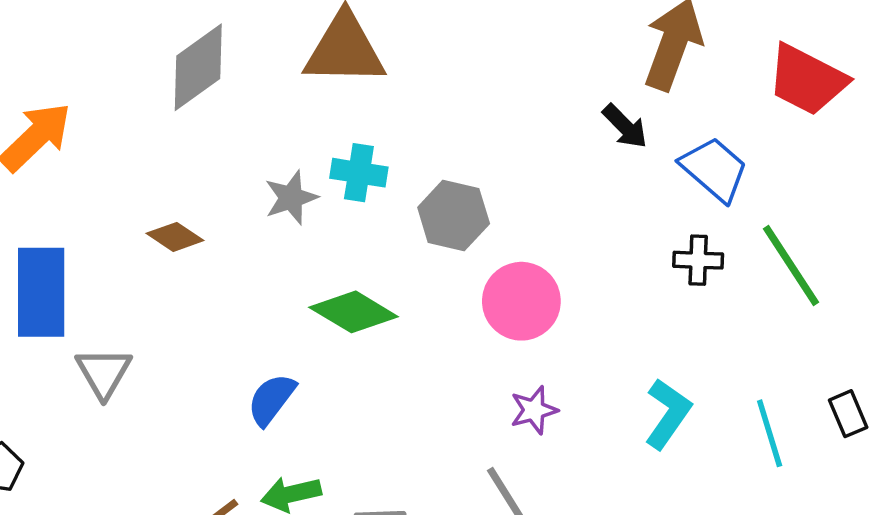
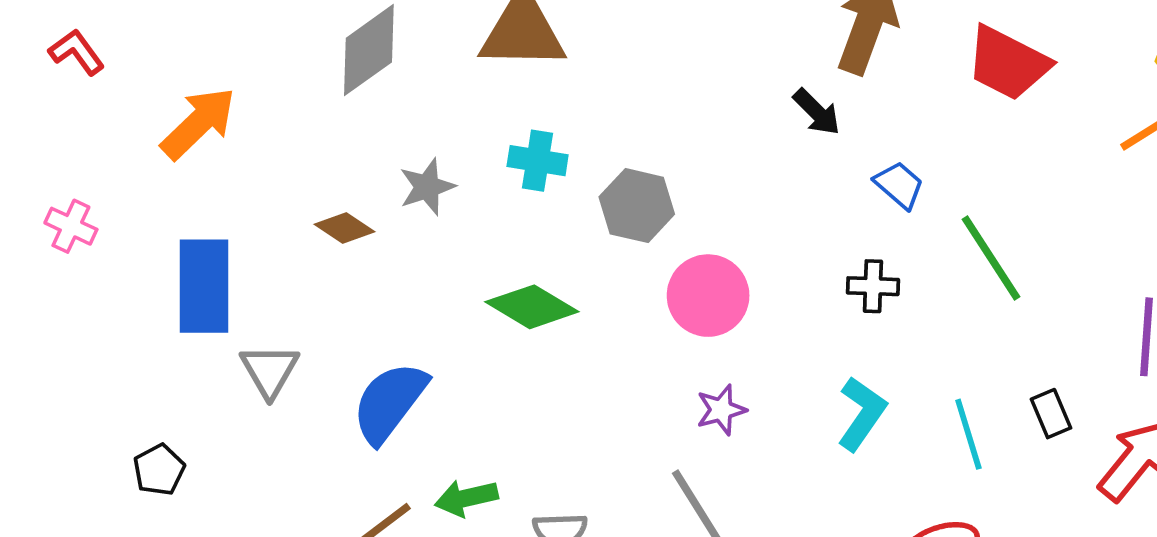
blue trapezoid: (714, 169) -> (899, 185), moved, size x0.7
gray star: (291, 198) -> (427, 187), moved
black cross: (698, 260) -> (873, 286), moved
blue semicircle: (271, 399) -> (389, 402), moved, size x1.5

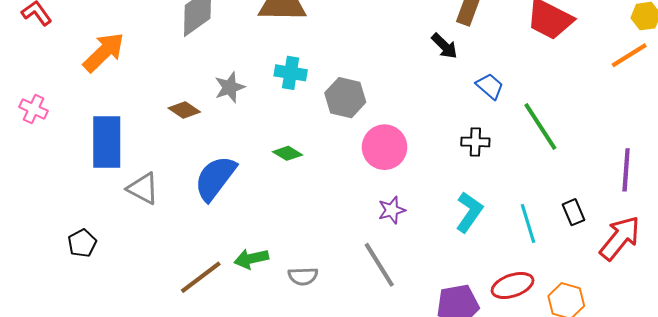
green diamond: (532, 307) -> (287, 153), size x0.6
gray triangle: (270, 370) -> (143, 188), turned -32
blue semicircle: (389, 402) -> (215, 178), moved

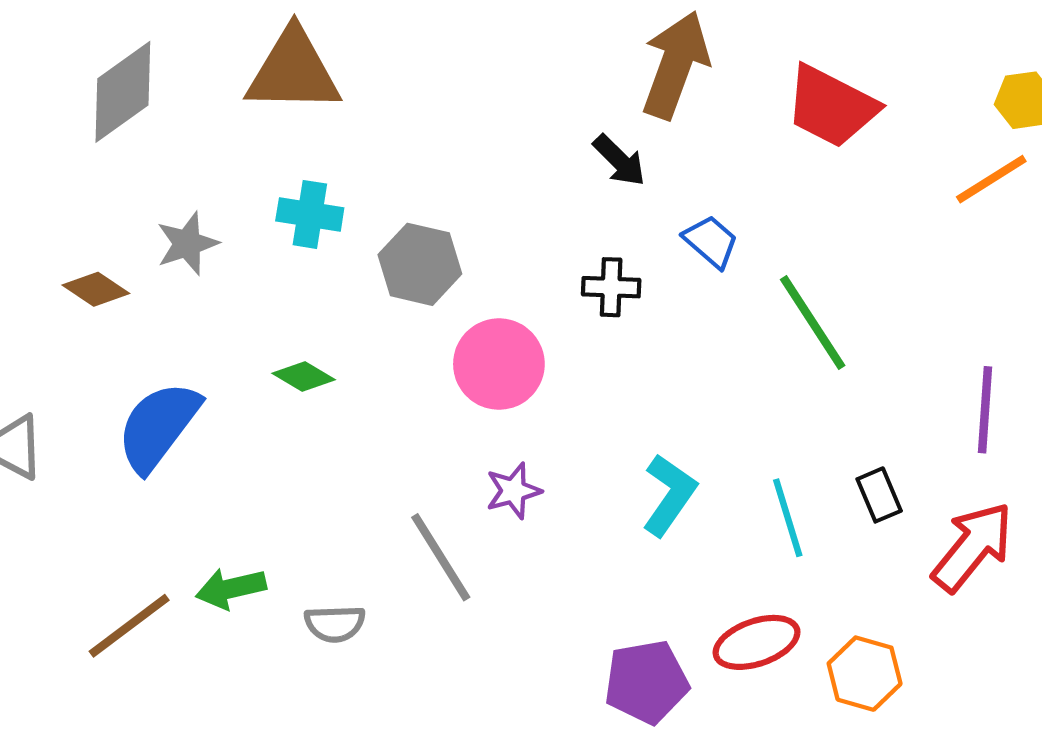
black cross: (475, 142) -> (611, 287), moved
gray line: (379, 265) -> (441, 557), moved

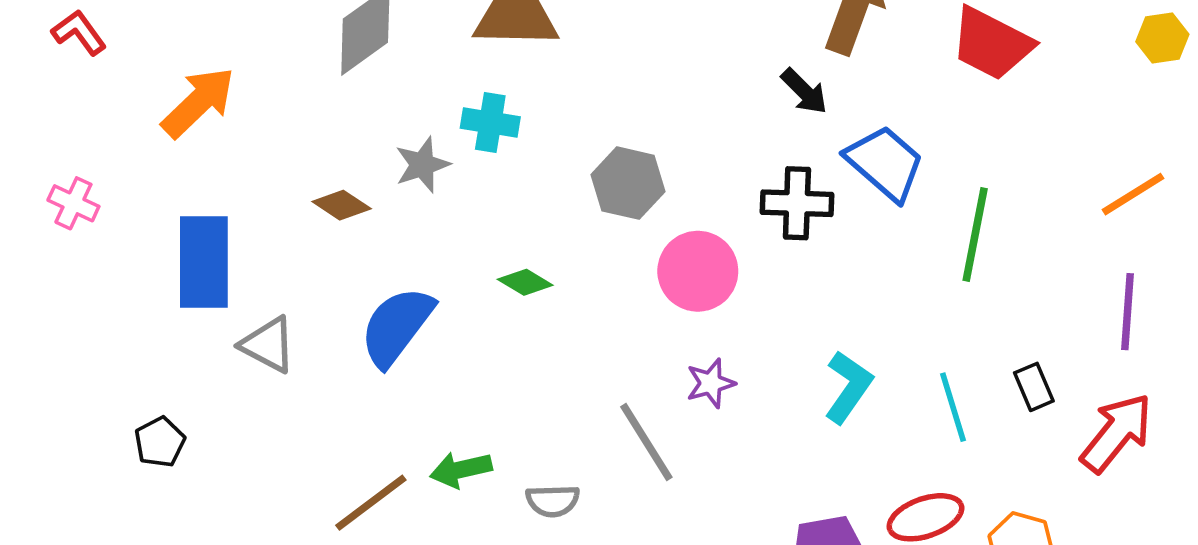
orange line: (991, 179) -> (1133, 194), moved
cyan cross: (310, 214) -> (490, 122), moved
blue trapezoid: (711, 241) -> (885, 163), size x1.6
black cross: (611, 287) -> (797, 203), size x1.4
green line: (813, 322) -> (975, 235), turned 44

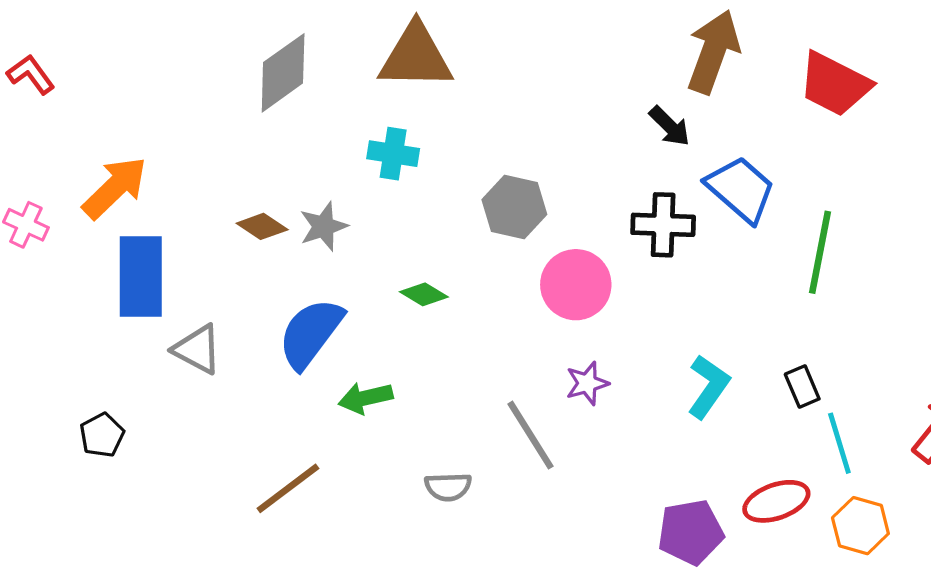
orange arrow: (198, 102) -> (115, 188), moved
gray star: (422, 165) -> (324, 226), moved
black rectangle: (1034, 387) -> (802, 387), moved
cyan line: (953, 407) -> (839, 443), moved
green arrow: (461, 470) -> (366, 398), moved

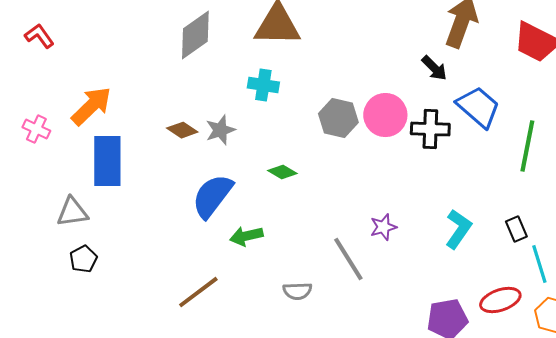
pink circle: (576, 285) -> (385, 115), moved
gray triangle: (197, 349) -> (72, 212), moved, turned -36

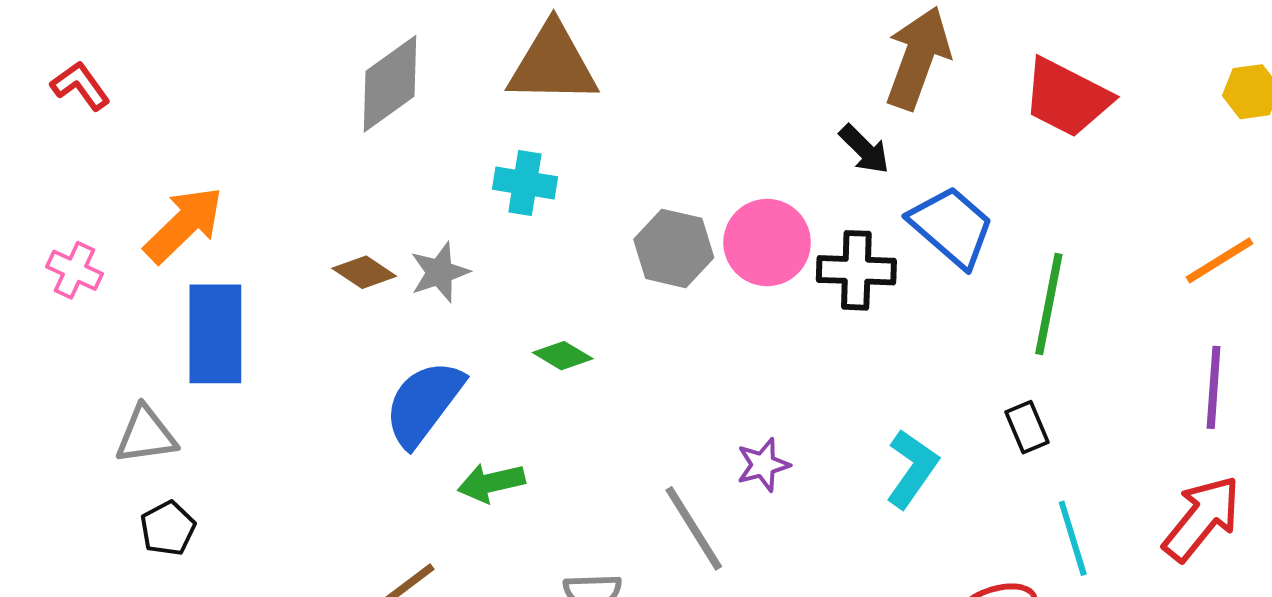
black rectangle: (516, 229) -> (1027, 427), moved

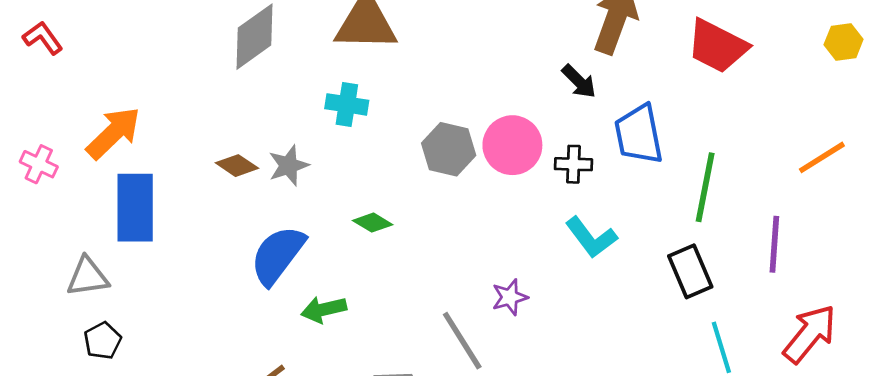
blue trapezoid: (952, 227) -> (639, 134), turned -142
black cross: (856, 270) -> (573, 164), size x0.7
purple line: (1214, 387) -> (774, 244), moved
black rectangle: (1027, 427) -> (690, 271), size x1.5
cyan L-shape: (912, 469) -> (591, 237), moved, turned 108

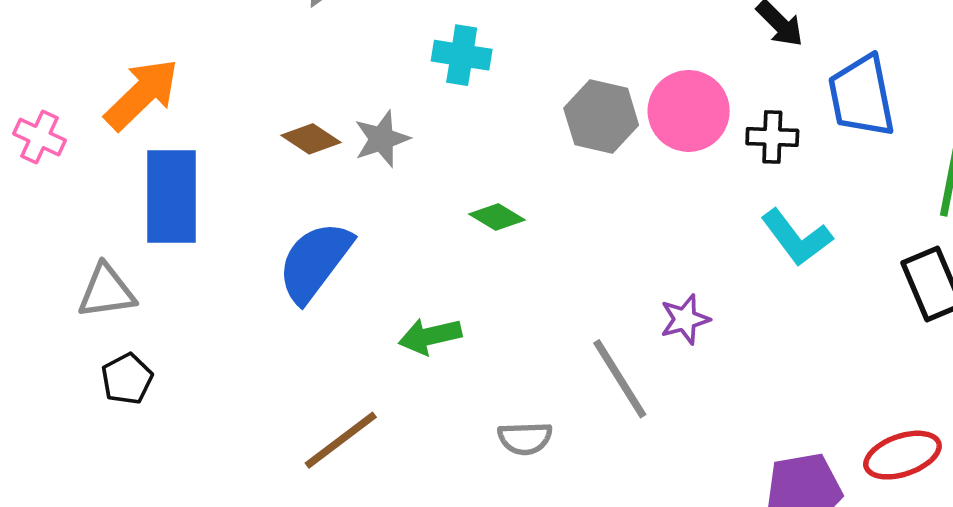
blue semicircle: (278, 255) -> (315, 262), moved

